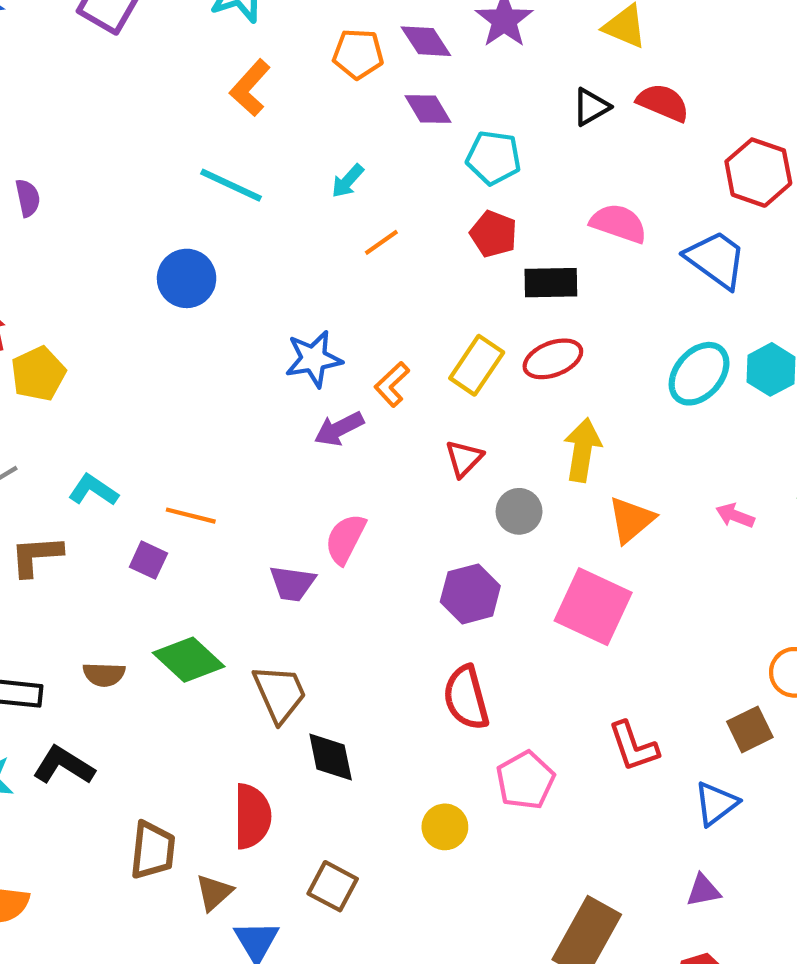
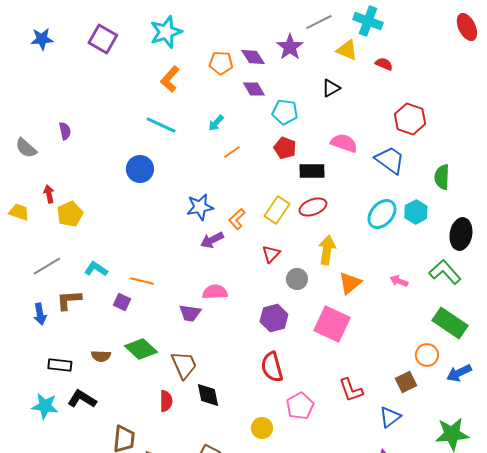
red semicircle: (663, 103) -> (384, 64), moved, size x0.7
pink semicircle: (345, 539) -> (215, 292), turned 60
red semicircle: (252, 816) -> (166, 401), moved, size x0.7

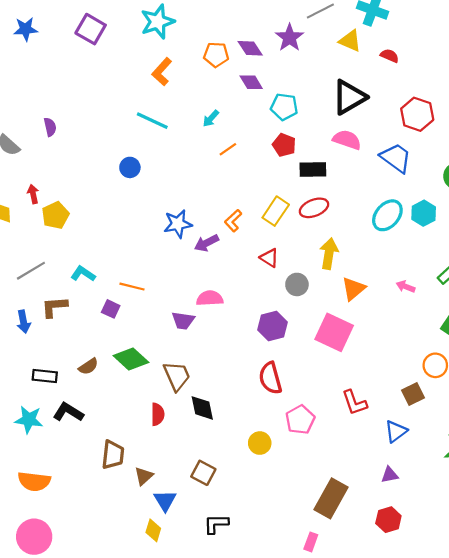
black triangle: (331, 88) -> (349, 97), moved, size x1.8
blue circle: (140, 169) -> (130, 167), size x0.7
blue star: (200, 207) -> (178, 224), moved
red triangle: (271, 254) -> (269, 258), turned -42
brown semicircle: (101, 356) -> (88, 366), turned -36

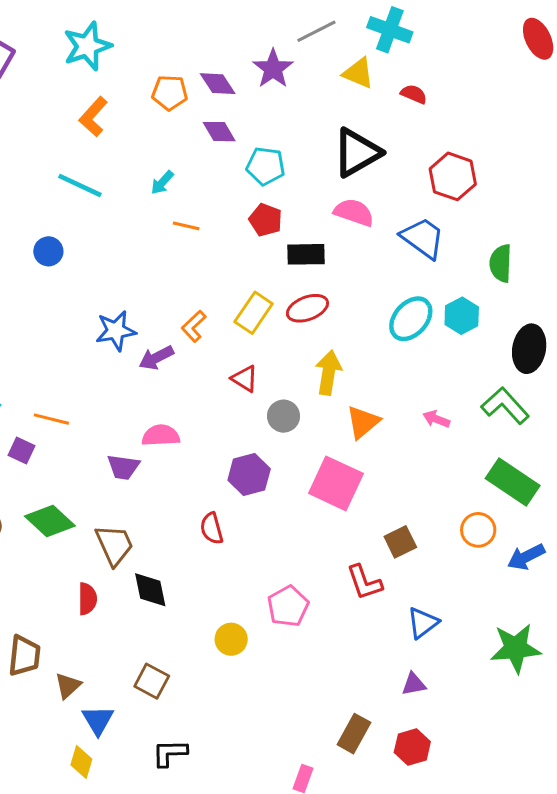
orange line: (228, 149) -> (186, 226), turned 48
red semicircle: (270, 378) -> (212, 528), moved, size x0.7
brown square: (413, 394) -> (400, 542), moved
brown rectangle: (331, 498) -> (354, 734), moved, size x0.7

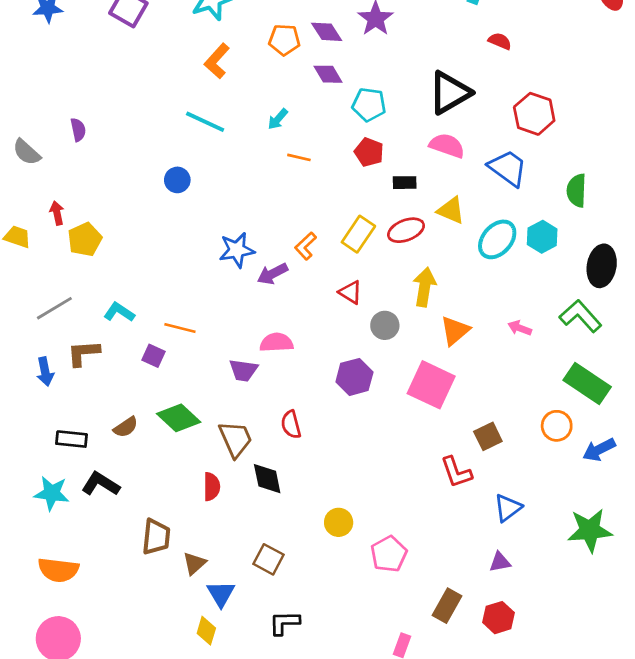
yellow triangle: (358, 73) -> (451, 210), moved
black rectangle: (306, 254) -> (405, 183), size x0.7
red semicircle: (212, 528) -> (291, 424), moved
pink pentagon: (288, 606) -> (389, 554), moved

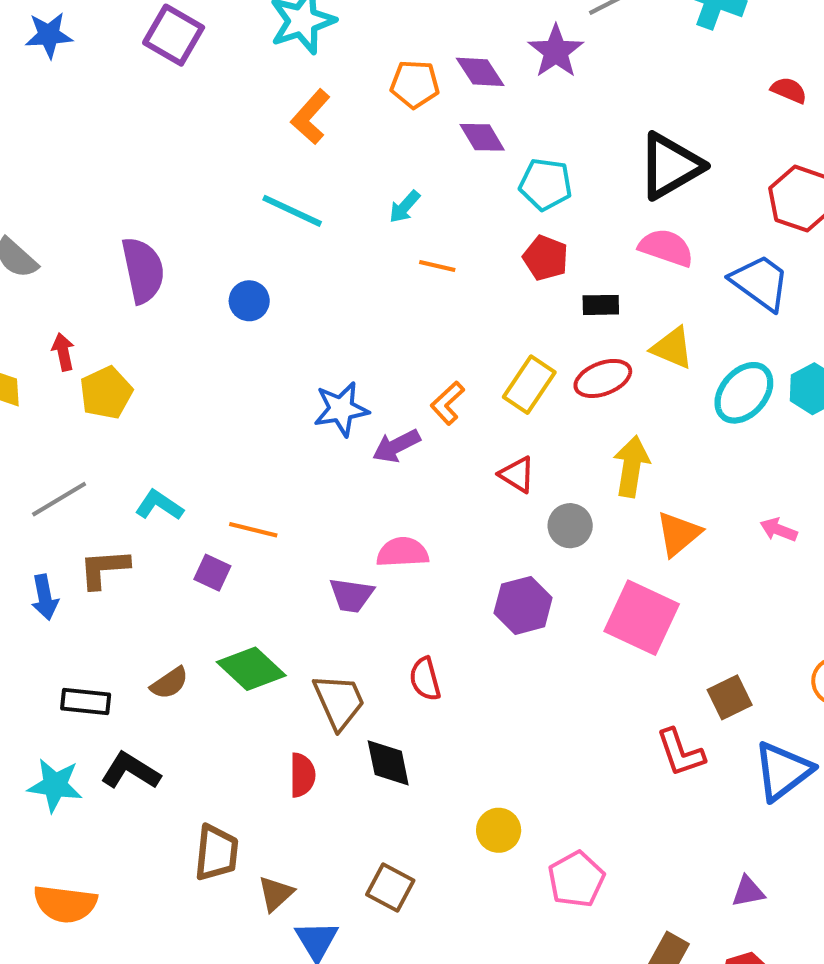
red semicircle: (500, 41) -> (789, 90), moved
purple semicircle: (78, 130) -> (143, 270), moved, size x1.8
blue triangle: (508, 508) -> (783, 771), moved, size x1.4

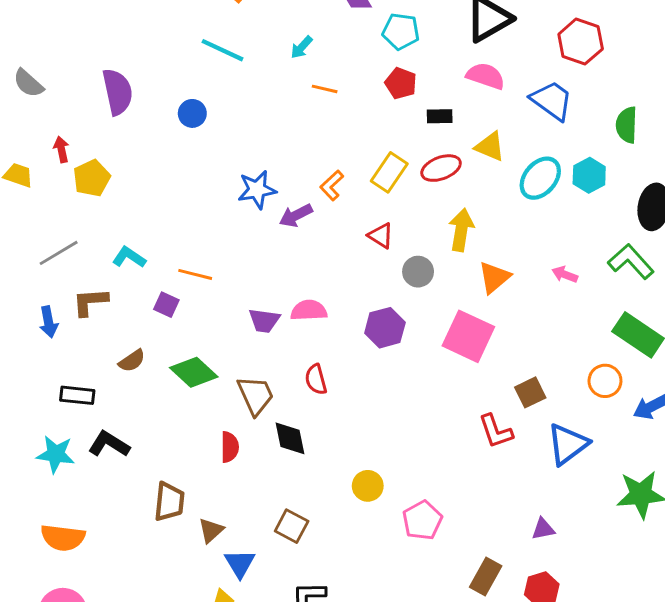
pink semicircle: (402, 552) -> (309, 310), moved
brown semicircle: (169, 683) -> (132, 361), moved

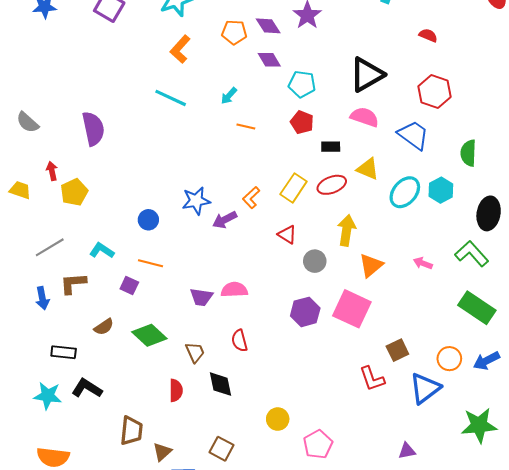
blue circle: (192, 113) -> (148, 220), moved
purple hexagon: (385, 328) -> (305, 312), moved
orange circle: (605, 381) -> (449, 359), moved
brown trapezoid: (256, 395) -> (195, 352), size x0.7

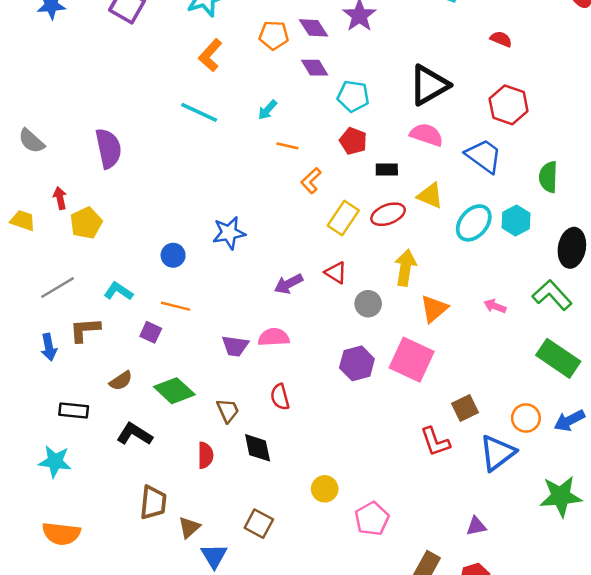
orange L-shape: (251, 198) -> (311, 181), moved
purple arrow: (225, 220) -> (289, 284), moved
black L-shape: (87, 388) -> (135, 434), moved

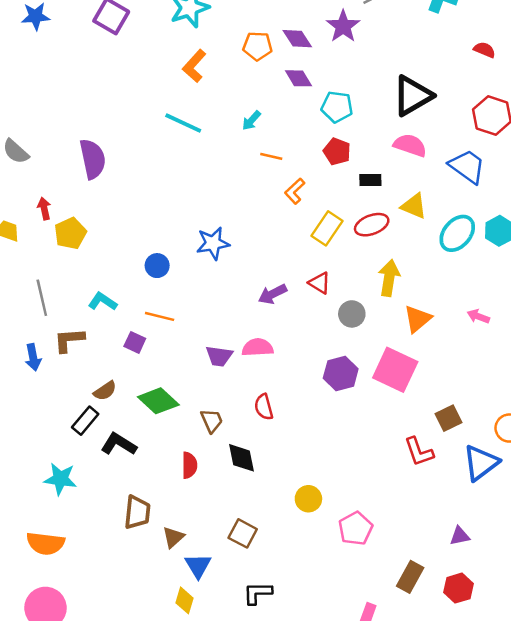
gray line: (58, 288) -> (42, 298), turned -72
black rectangle: (74, 411) -> (85, 421), moved, turned -56
cyan star: (55, 461) -> (60, 479), moved

